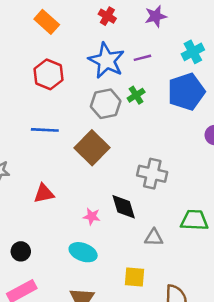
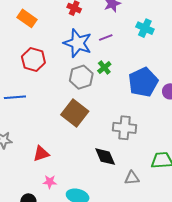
cyan cross: (193, 52) -> (145, 28), turned -30
blue pentagon: (186, 92) -> (143, 82), moved
blue line: (45, 130) -> (15, 97), moved
pink star: (92, 216) -> (50, 182), moved

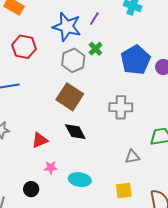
purple line: (106, 38) -> (94, 19), turned -32
black diamond: (105, 157) -> (75, 132), moved

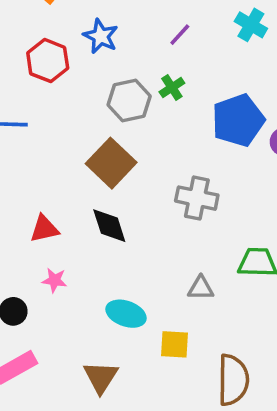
blue star: (67, 27) -> (101, 36), moved, size x0.7
cyan ellipse: (80, 180) -> (126, 314), moved

